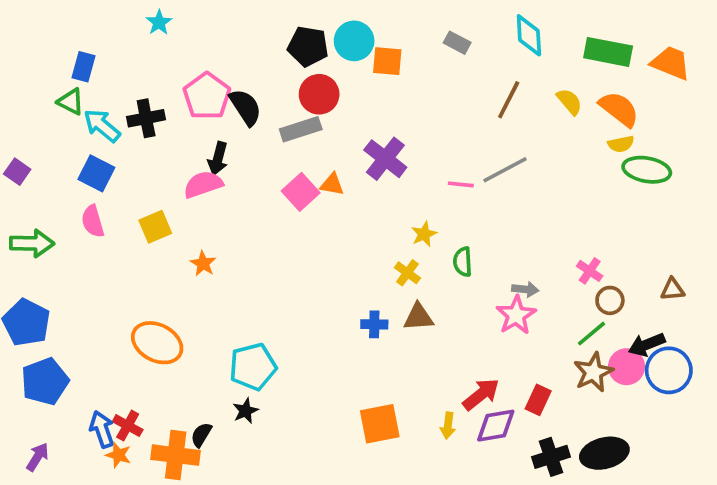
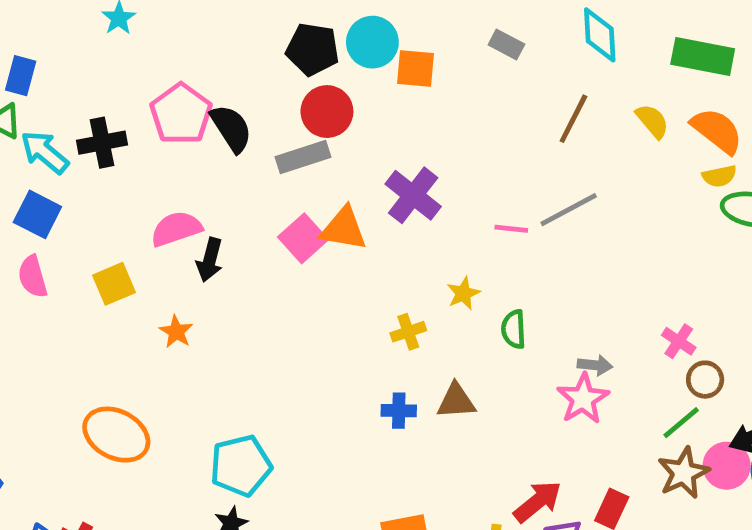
black arrow: (218, 159) -> (210, 260), moved
orange triangle: (332, 184) -> (344, 229), size x1.5
yellow cross: (407, 273) -> (408, 332), moved, turned 35

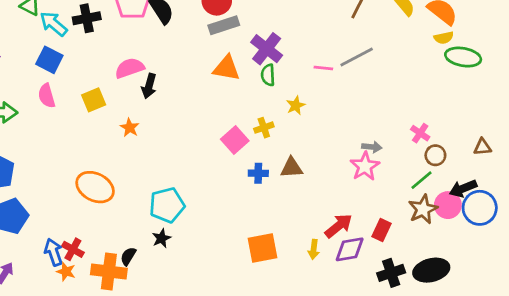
gray rectangle: (303, 157) -> (224, 25), moved
pink square: (303, 238) -> (235, 140), moved
green semicircle: (514, 329) -> (268, 75), moved

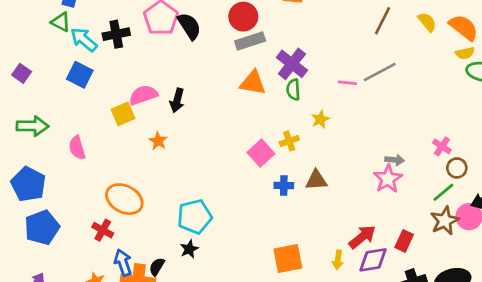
pink semicircle: (130, 68) -> (143, 95), moved
pink semicircle: (47, 96) -> (77, 148), moved
red cross: (73, 249) -> (103, 230), moved
blue arrow: (54, 252) -> (123, 263), moved

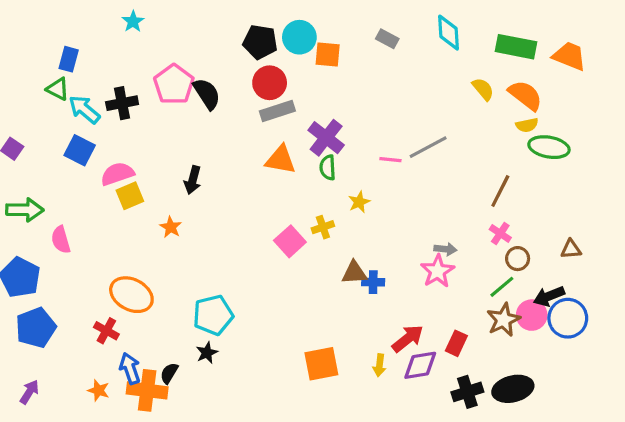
brown line: (382, 21) -> (500, 191), moved
pink semicircle: (143, 95) -> (117, 174), moved
pink semicircle: (77, 148) -> (61, 240), moved
blue cross: (284, 186) -> (373, 282), moved

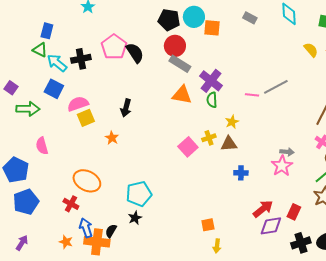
gray rectangle: (277, 111) -> (180, 64), turned 50
green arrow: (25, 210) -> (28, 109), moved
brown triangle: (354, 273) -> (229, 144), moved
orange square: (321, 364) -> (208, 225), size x0.6
yellow arrow: (379, 365) -> (217, 246), moved

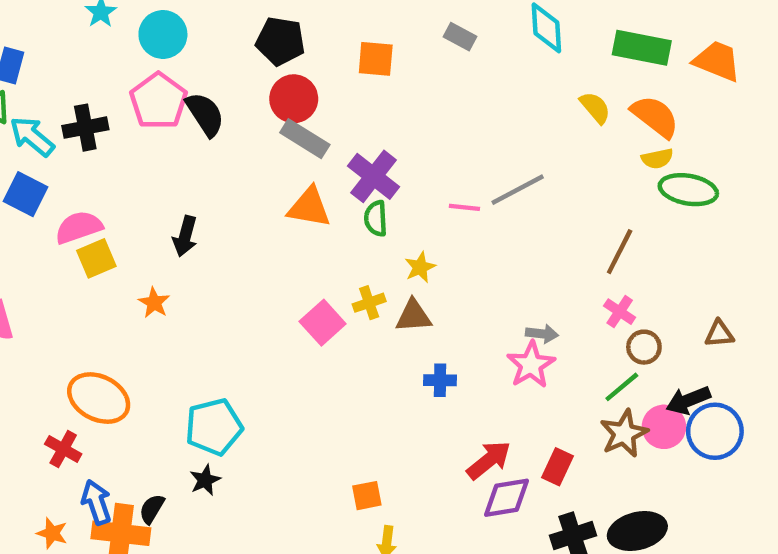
cyan circle: (194, 17) -> (163, 34), moved

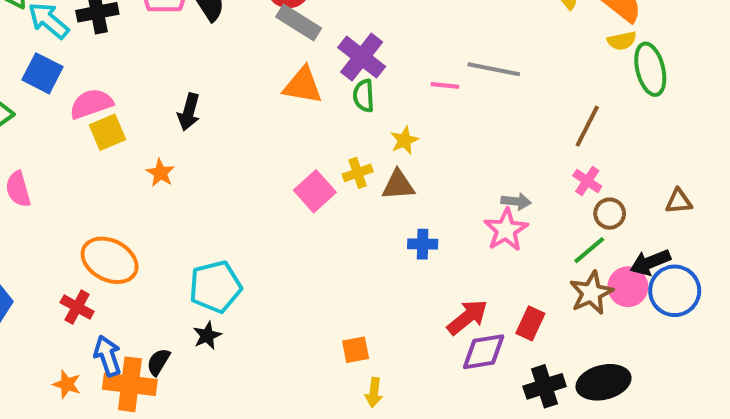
gray line: (518, 190) -> (494, 69), turned 39
green ellipse: (688, 190) -> (650, 69), turned 66

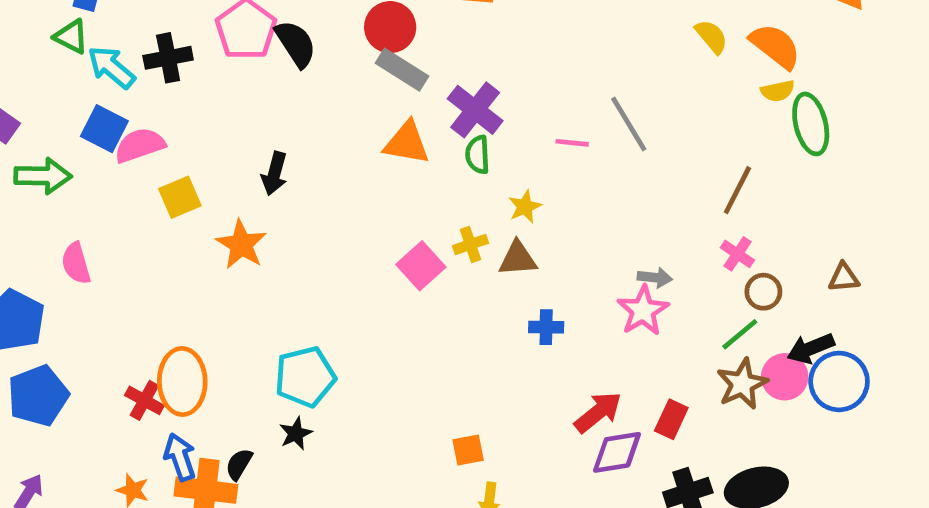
gray line: (494, 69) -> (629, 124), turned 48
pink semicircle: (91, 104) -> (140, 145), moved
orange star: (160, 173) -> (241, 244), size x1.5
orange ellipse: (110, 260) -> (182, 381), moved, turned 62

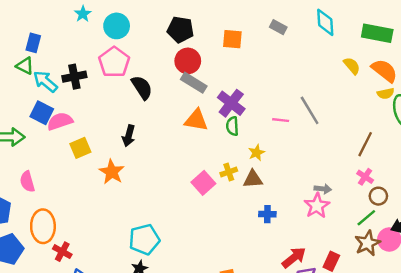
black semicircle: (296, 44) -> (142, 87), moved
orange ellipse: (182, 381) -> (43, 226), moved

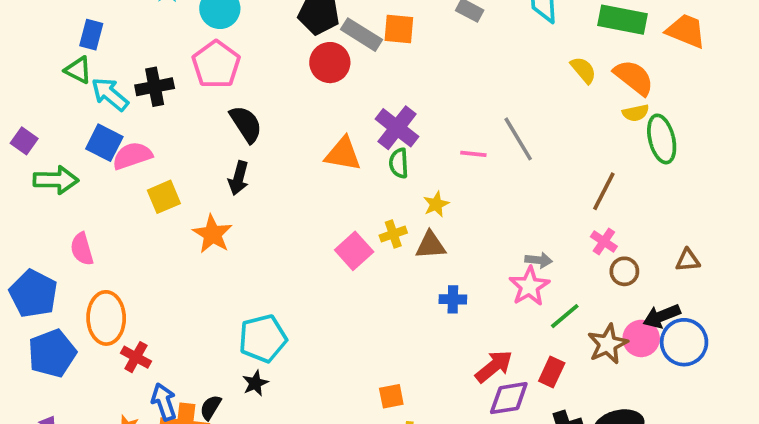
gray rectangle: (194, 83) -> (362, 35), moved
black semicircle: (142, 87) -> (246, 124), moved
green line: (366, 218) -> (565, 316), moved

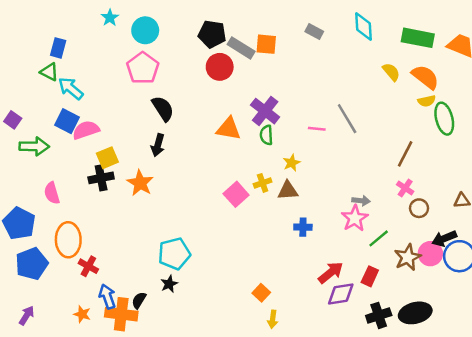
black cross: (155, 87) -> (101, 178), moved
orange square: (391, 396) -> (261, 293), turned -36

